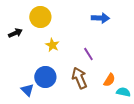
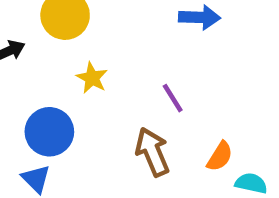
blue circle: (45, 77) -> (49, 132), moved

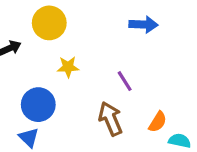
yellow star: (92, 78) -> (68, 67), turned -30

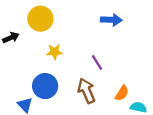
blue circle: (38, 105) -> (45, 86), moved

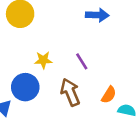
yellow star: (55, 52) -> (43, 60), moved

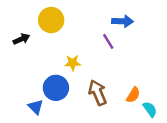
purple line: (82, 61) -> (108, 41), moved
cyan semicircle: (127, 110) -> (150, 109), turned 42

